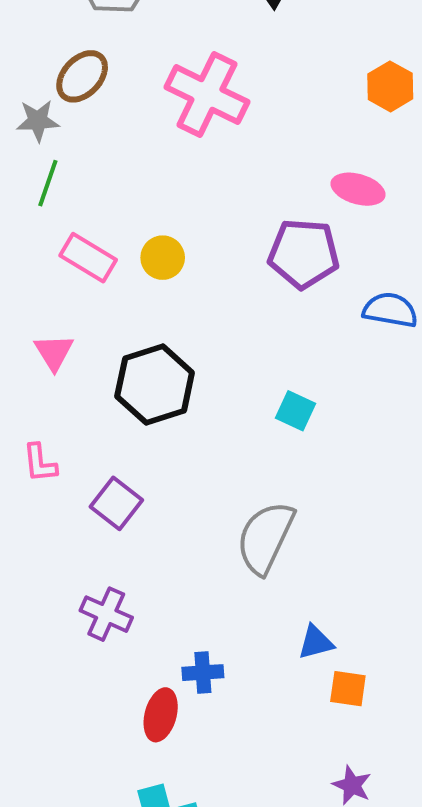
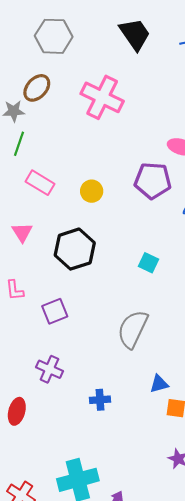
yellow circle: (163, 258) -> (92, 191), moved
purple square: (116, 503) -> (55, 311), turned 30
red ellipse: (161, 715) -> (17, 411), moved

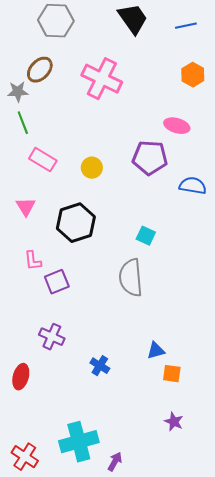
green line: (19, 144) -> (23, 123), turned -40
pink L-shape: (15, 290) -> (33, 261), moved
gray semicircle: (133, 329) -> (131, 278), moved, turned -30
blue cross: (100, 400) -> (100, 366), turned 36

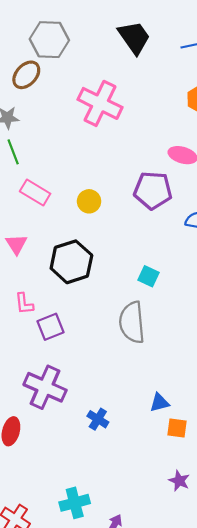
brown ellipse: (40, 70) -> (26, 75), moved
purple cross: (52, 337) -> (45, 387), size x1.5
cyan cross: (79, 442) -> (75, 503), size x0.7

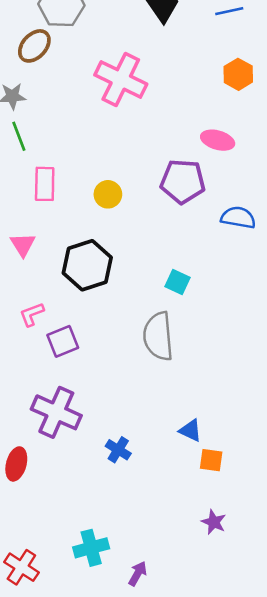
pink rectangle: (35, 193) -> (45, 184), turned 60
pink L-shape: (24, 304) -> (32, 314), turned 75
blue triangle: (159, 403) -> (190, 430), turned 40

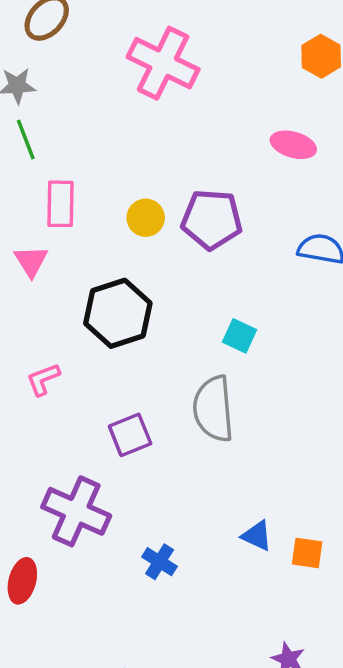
purple pentagon: (183, 181) -> (212, 219), moved
pink triangle: (23, 245) -> (31, 261), moved
purple square: (63, 341) -> (130, 435), moved
orange square: (211, 460) -> (307, 553), moved

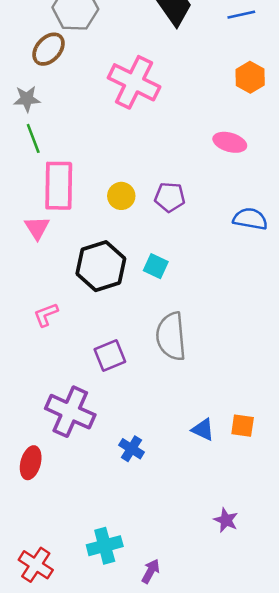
pink rectangle: (61, 204) -> (59, 186), size x1.4
purple pentagon: (212, 219) -> (170, 197), size x0.7
cyan square: (239, 336) -> (156, 266), moved
orange square: (307, 553) -> (243, 426), moved

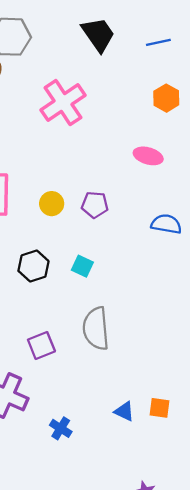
pink cross: (134, 82) -> (63, 103), turned 30
black hexagon: (101, 266) -> (33, 266), size x0.7

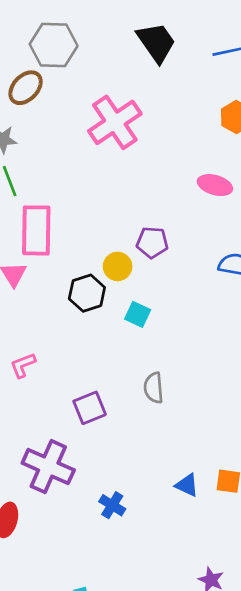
yellow circle: (52, 204) -> (118, 266), moved
black hexagon: (33, 266) -> (87, 293), moved
gray semicircle: (96, 328) -> (154, 388), size x0.6

